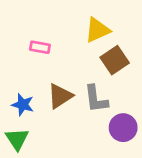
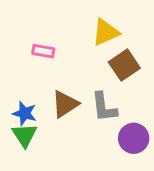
green triangle: (17, 139) -> (25, 135), moved

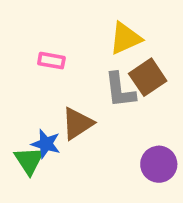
gray L-shape: (104, 107) -> (120, 90), moved
blue star: (25, 113) -> (46, 144), moved

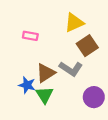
gray L-shape: (120, 90) -> (71, 69), moved, turned -50
green triangle: (29, 161) -> (45, 95), moved

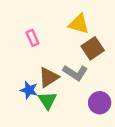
yellow triangle: (74, 23) -> (79, 24), turned 40
pink rectangle: (30, 36) -> (32, 38), turned 56

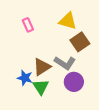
pink rectangle: (32, 38) -> (28, 25), moved
purple circle: (100, 103) -> (74, 82), moved

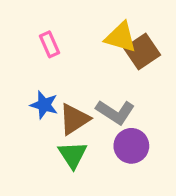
brown square: (80, 42) -> (142, 51), moved
blue star: (25, 78) -> (44, 105), moved

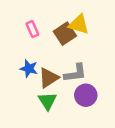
brown square: (142, 51) -> (65, 34), moved
gray L-shape: (115, 112) -> (75, 73), turned -40

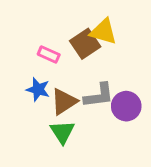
pink rectangle: (32, 29) -> (49, 54), moved, turned -42
purple circle: (86, 95) -> (126, 106), moved

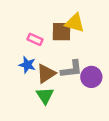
brown square: (85, 44) -> (62, 32), turned 35

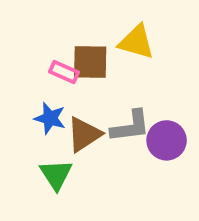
brown square: (62, 32) -> (90, 62), moved
green triangle: (45, 96) -> (56, 175), moved

